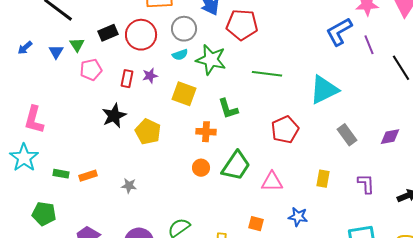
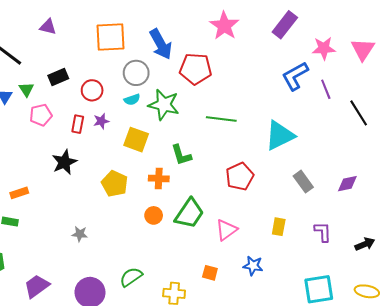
red circle: (141, 35) -> (92, 90), moved, size x0.7
yellow pentagon: (148, 132) -> (115, 184), moved
orange rectangle: (88, 176) -> (19, 193), moved
pink triangle: (272, 182) -> (226, 230), turned -35

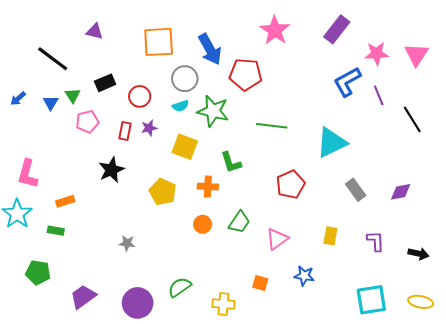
green trapezoid: (189, 213) -> (239, 222), size x0.7
black arrow: (365, 244) -> (419, 254), turned 36

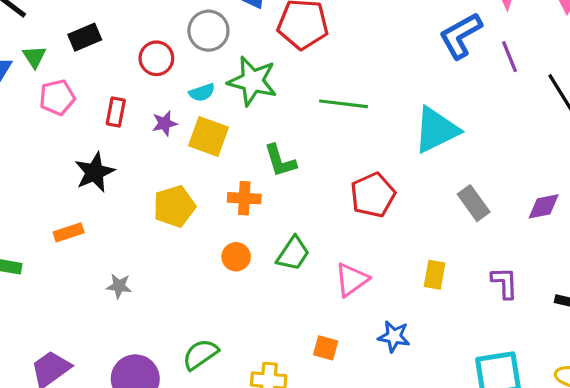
red circle: (140, 96) -> (156, 58), moved
cyan semicircle: (181, 106) -> (202, 92), moved
purple star: (149, 128) -> (165, 123), moved
yellow pentagon: (163, 192) -> (174, 206), turned 30
orange rectangle: (65, 201) -> (69, 232), moved

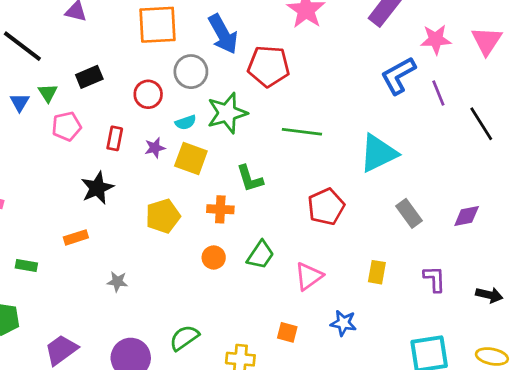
green star: (252, 81) -> (227, 113), turned -30

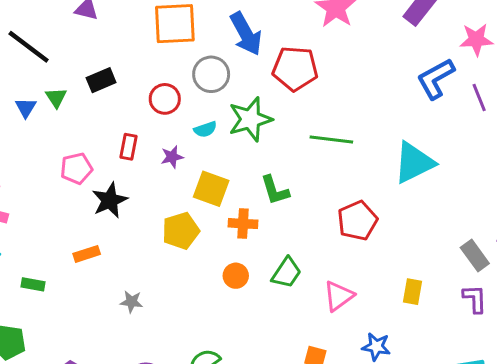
pink pentagon: (67, 126) -> (76, 168), moved
yellow square: (191, 158) -> (211, 189), moved
gray rectangle: (409, 213) -> (475, 255), moved

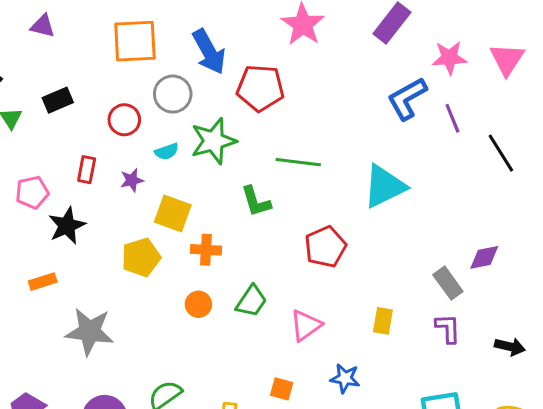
green L-shape: (275, 190) -> (256, 201), moved
gray star: (131, 302) -> (90, 331), size x2.0

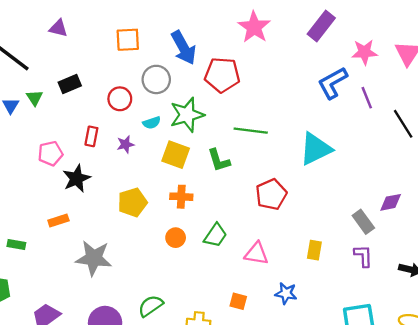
orange square: (135, 41) -> (128, 40), size x0.7
yellow square: (173, 213) -> (176, 155), moved
pink triangle: (306, 325) -> (256, 254), turned 45

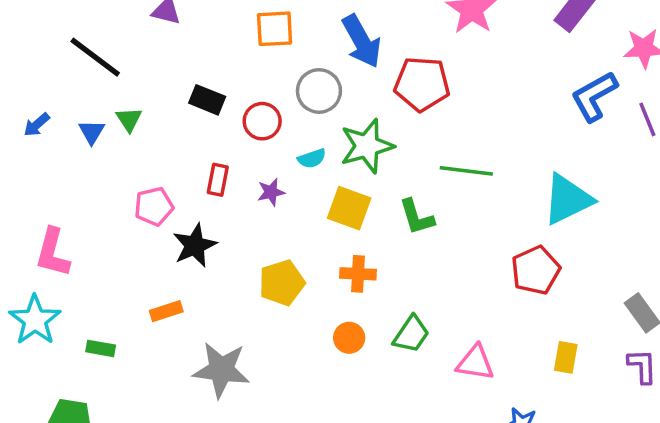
black rectangle: (70, 84) -> (207, 100), moved, turned 45
red pentagon: (271, 194) -> (536, 270), moved

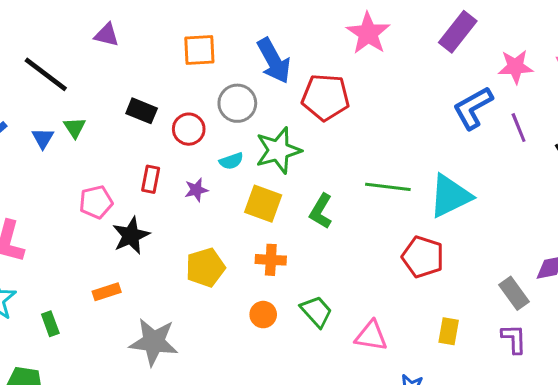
green line: (466, 171) -> (388, 187), moved
green L-shape: (417, 217) -> (321, 211), turned 48
red pentagon: (536, 270) -> (423, 257), turned -30
green trapezoid: (411, 334) -> (316, 311), turned -76
green rectangle: (101, 348) -> (50, 324), turned 60

